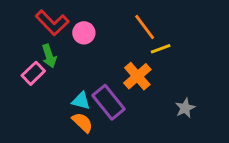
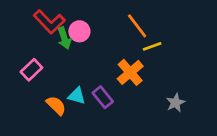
green arrow: (49, 56) -> (64, 38), moved
purple rectangle: (108, 102) -> (103, 97), size x0.7
orange semicircle: (82, 123) -> (56, 105), moved

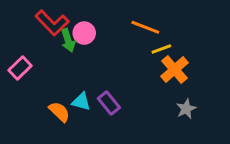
orange line: (137, 26) -> (145, 27), turned -32
pink rectangle: (31, 70) -> (20, 68), moved
orange cross: (130, 72) -> (174, 69), moved

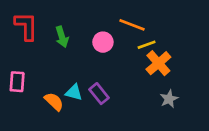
red L-shape: (52, 23) -> (26, 26), moved, turned -136
pink circle: (84, 33) -> (103, 42), moved
pink rectangle: (20, 68) -> (17, 82), moved, turned -42

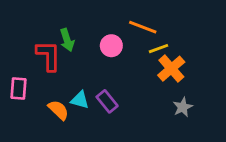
red L-shape: (26, 26) -> (48, 56), moved

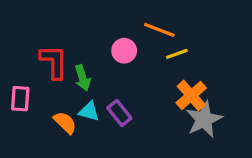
green arrow: (67, 40) -> (83, 78), moved
orange cross: (171, 69) -> (191, 95), moved
gray star: (183, 107) -> (204, 119), size x1.6

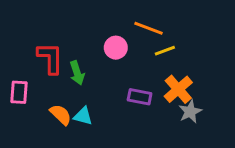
cyan triangle: (89, 111) -> (83, 116), moved
purple rectangle: (119, 113) -> (140, 97), moved, turned -40
gray star: (204, 119) -> (190, 112), size x0.7

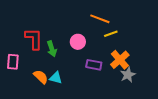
pink circle: (116, 48) -> (78, 42), moved

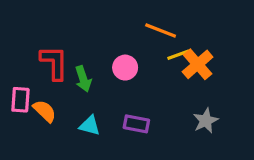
orange cross: (120, 60) -> (198, 64), moved
purple rectangle: (94, 65) -> (136, 124), moved
orange semicircle: (41, 77) -> (45, 111), moved

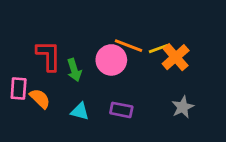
orange line: (161, 31) -> (128, 46), moved
pink circle: (125, 68) -> (111, 60), size x1.4

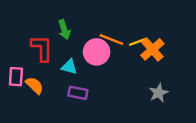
green arrow: (74, 70) -> (64, 30), moved
purple rectangle: (121, 110) -> (78, 93), moved
cyan triangle: (80, 111) -> (69, 67), moved

